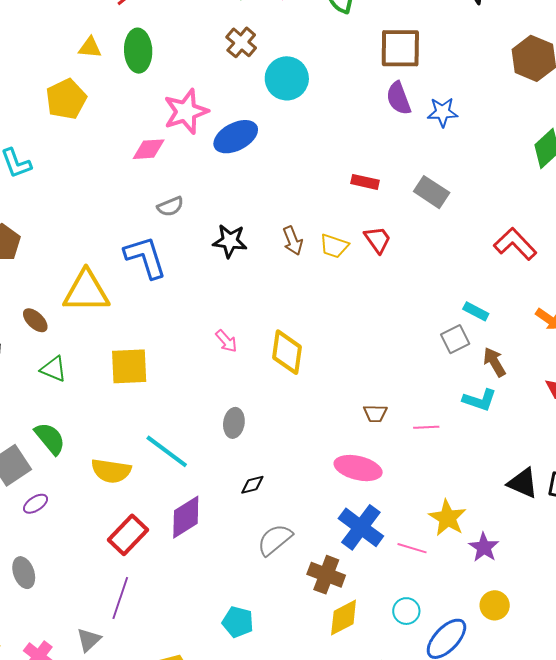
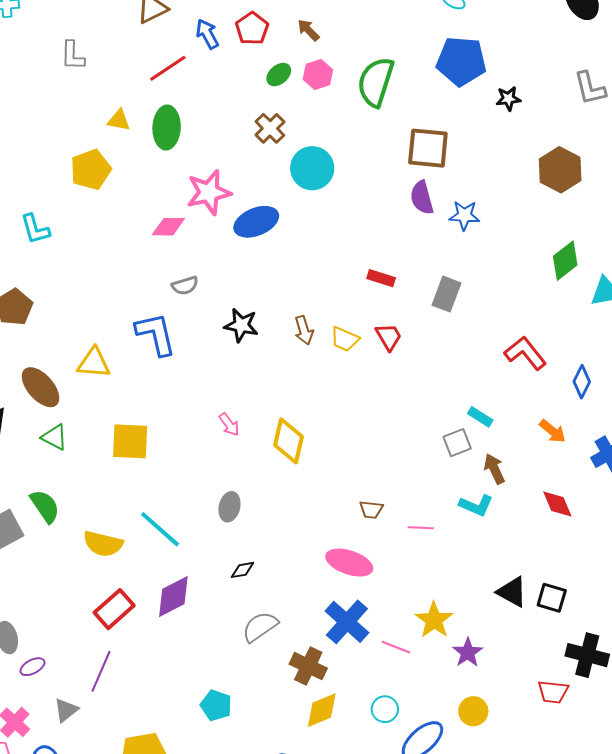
gray rectangle: (432, 192) -> (446, 294), turned 72
yellow triangle: (86, 291) -> (94, 363), size x0.7
brown ellipse: (35, 320) -> (41, 387), size x1.6
purple ellipse: (36, 504) -> (32, 667), moved

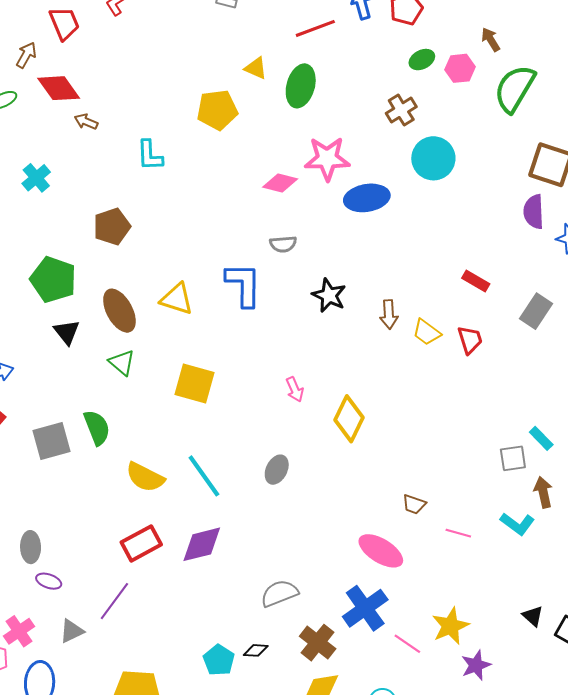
brown arrow: (308, 30) -> (491, 39), moved
black diamond: (242, 570) -> (256, 650), moved
black triangle: (512, 592) -> (533, 616), size x0.7
purple ellipse: (32, 667) -> (49, 581), turned 35

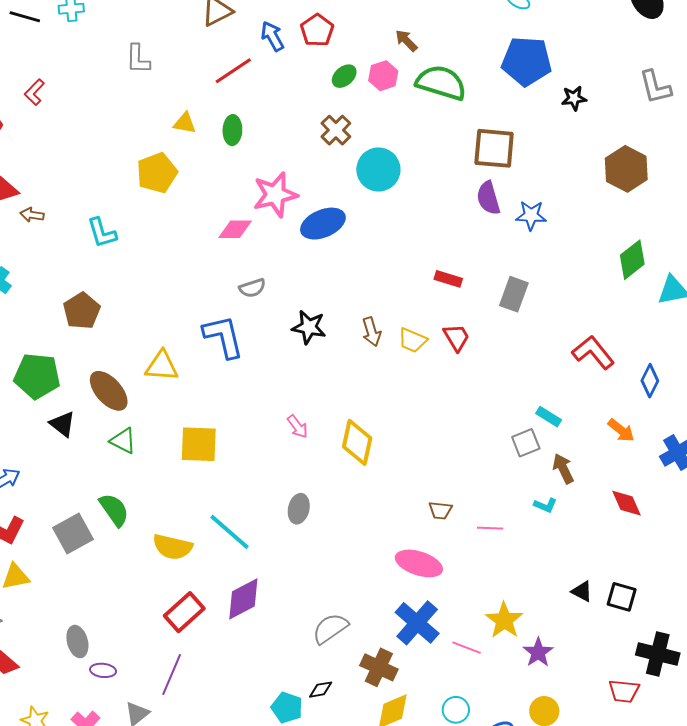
green ellipse: (301, 86) -> (232, 130), size x0.7
green semicircle: (515, 89) -> (441, 83), turned 90
cyan L-shape: (517, 524) -> (545, 505), size x0.7

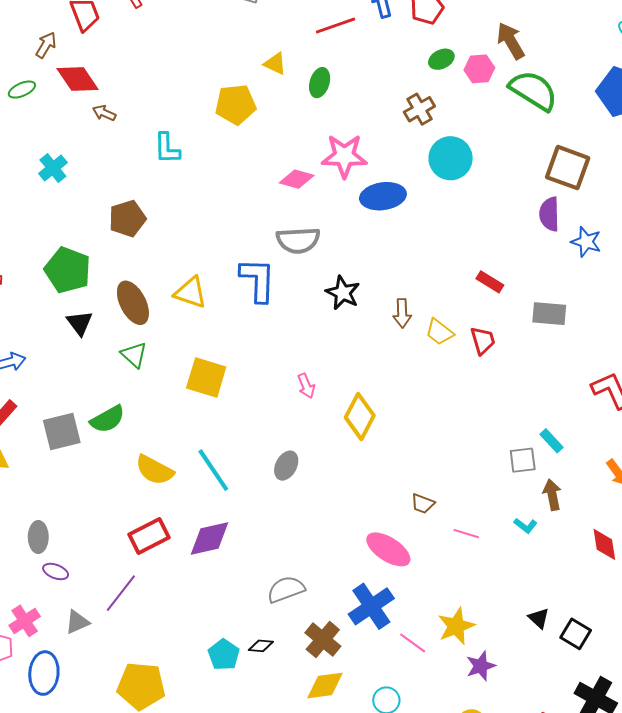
brown arrow: (406, 41) -> (511, 41), size x1.5
gray semicircle: (252, 288) -> (298, 240), size x1.6
gray rectangle: (514, 294) -> (549, 314), turned 60
green semicircle: (114, 510) -> (108, 419), turned 81

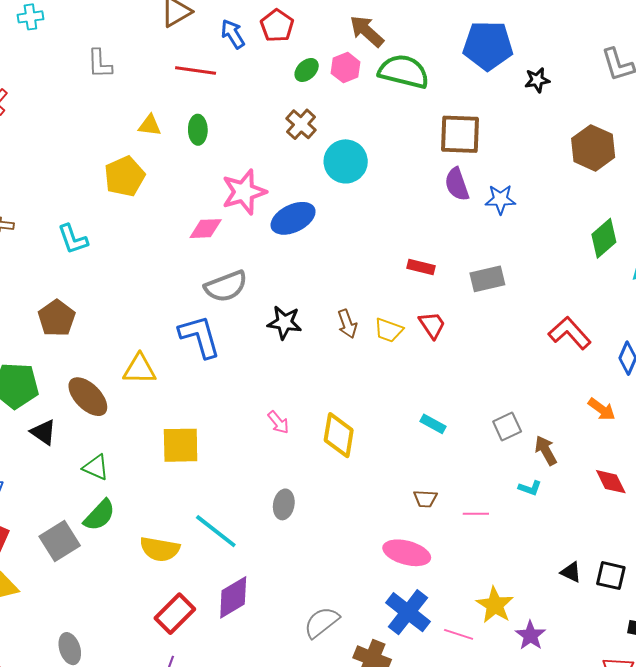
red line: (336, 26) -> (196, 70), turned 45
green triangle: (134, 355) -> (96, 467), moved
cyan rectangle: (551, 441) -> (433, 424), moved

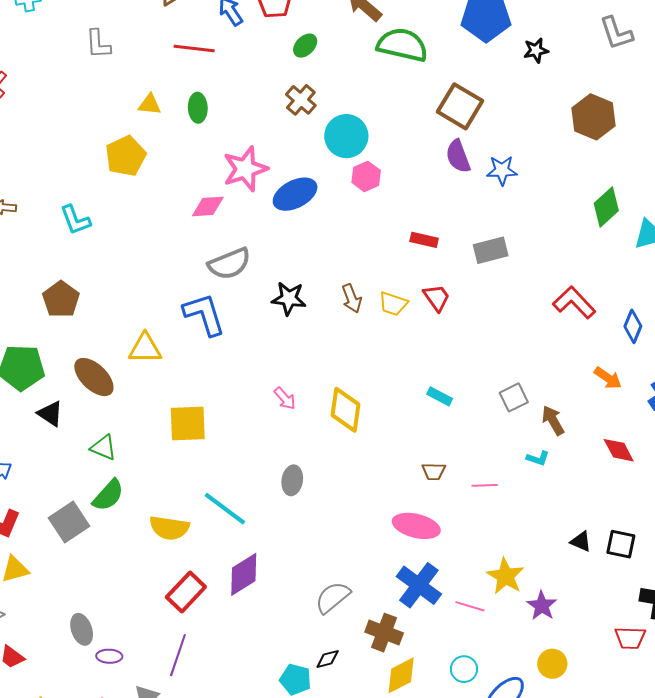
pink hexagon: (346, 68) -> (366, 176), moved
brown square: (460, 134) -> (460, 106), turned 30

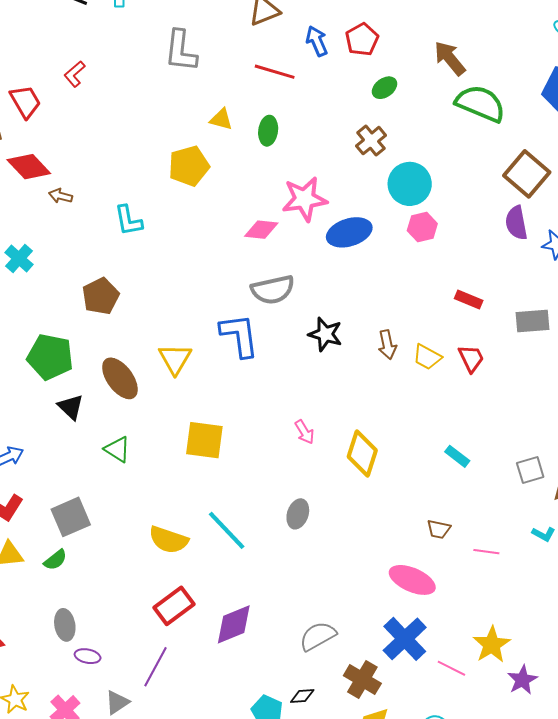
gray L-shape: (98, 44) -> (181, 51), size x1.4
yellow triangle: (145, 348) -> (175, 359), turned 51
green semicircle: (108, 495) -> (55, 560), moved, size x0.7
purple diamond: (244, 574) -> (234, 624), moved

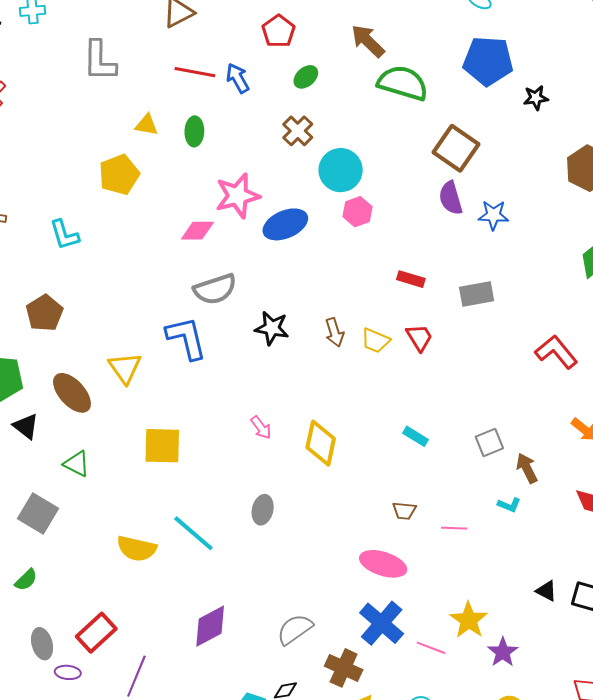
blue arrow: (317, 41) -> (238, 78), moved
gray square: (71, 517) -> (38, 513), moved, turned -30
red rectangle: (174, 606) -> (96, 633), moved

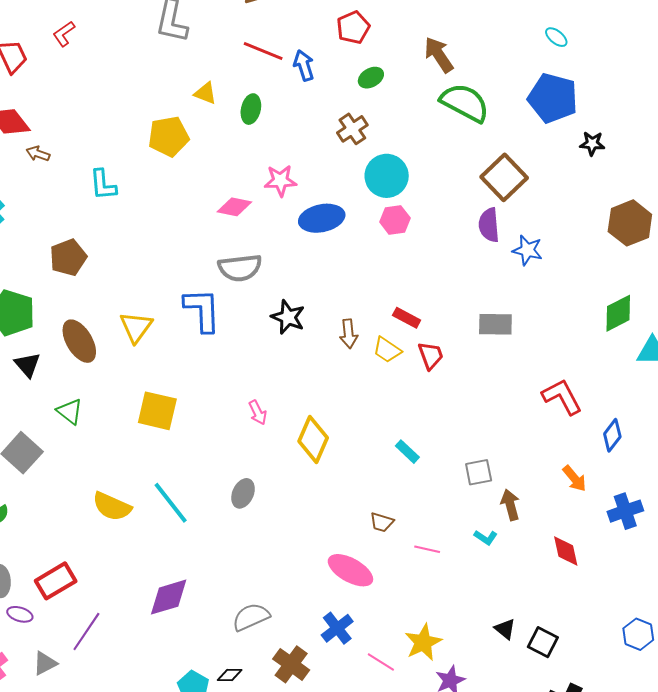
pink star: (237, 196) -> (280, 181), size x0.7
red rectangle: (411, 279) -> (407, 318), moved
blue cross: (382, 623) -> (337, 628), size x0.7

